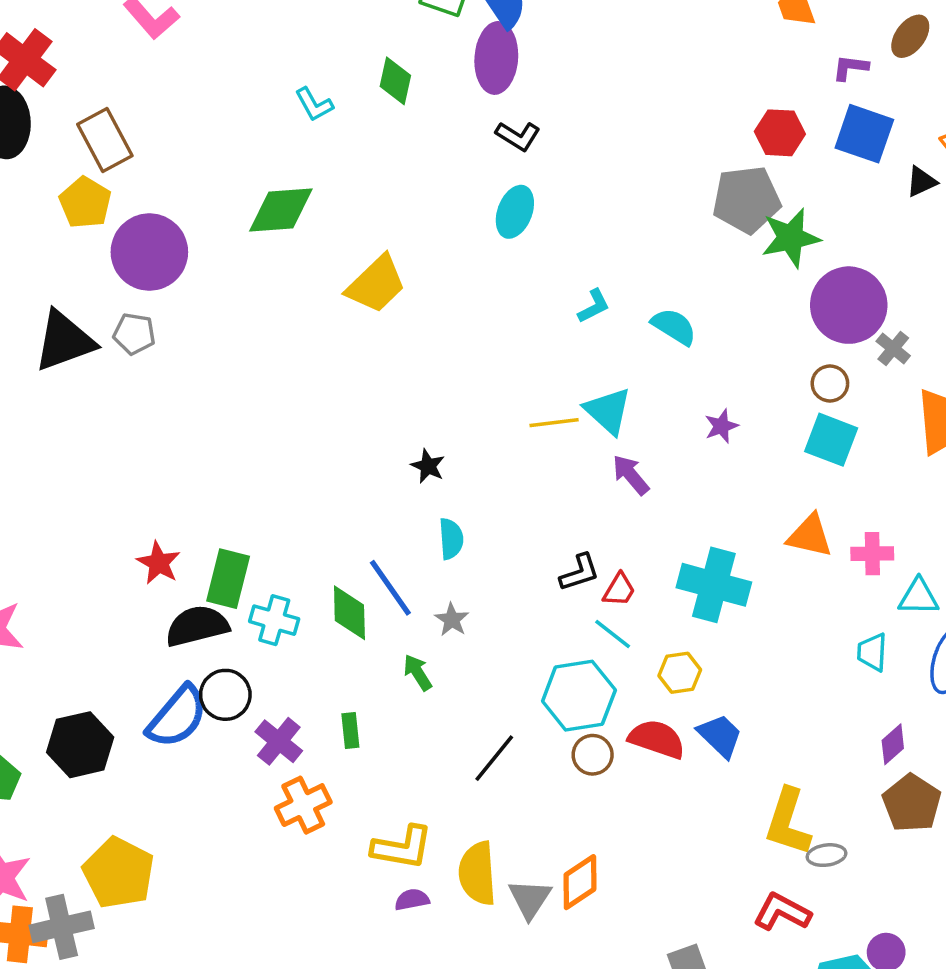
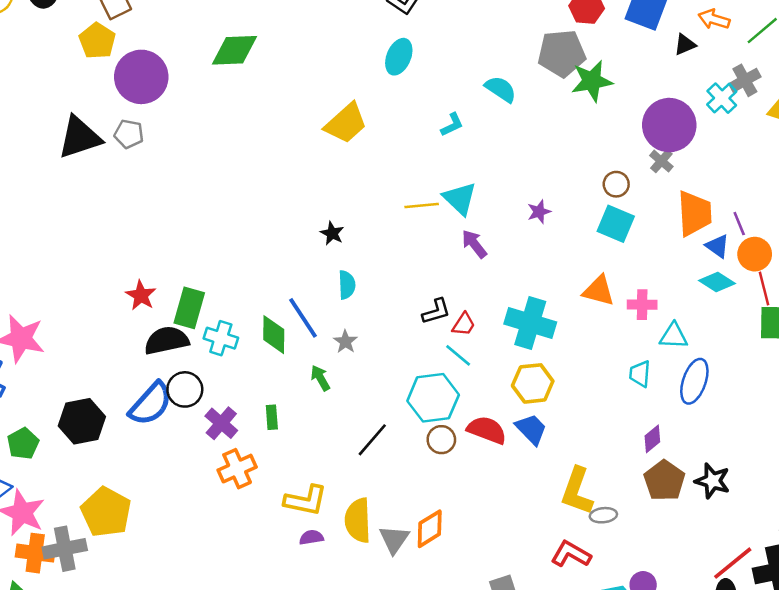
yellow trapezoid: (376, 284) -> (346, 123), moved
purple circle: (849, 305) -> (669, 125), moved
cyan semicircle: (674, 327) -> (501, 89), moved
yellow hexagon: (680, 673) -> (533, 383), moved, size x1.4

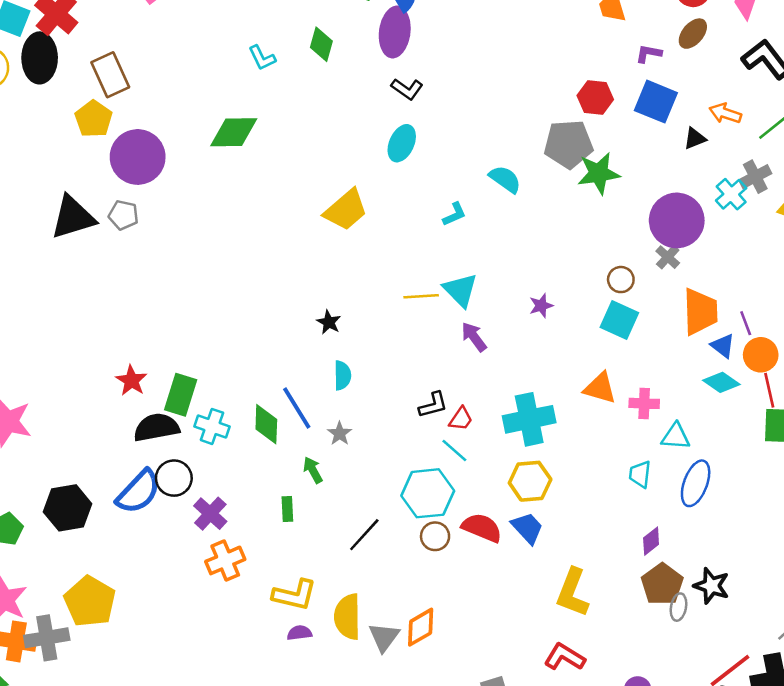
cyan cross: (530, 323) -> (529, 419), turned -30
green rectangle: (272, 417) -> (287, 509), moved
gray ellipse: (603, 515) -> (678, 607), moved, turned -75

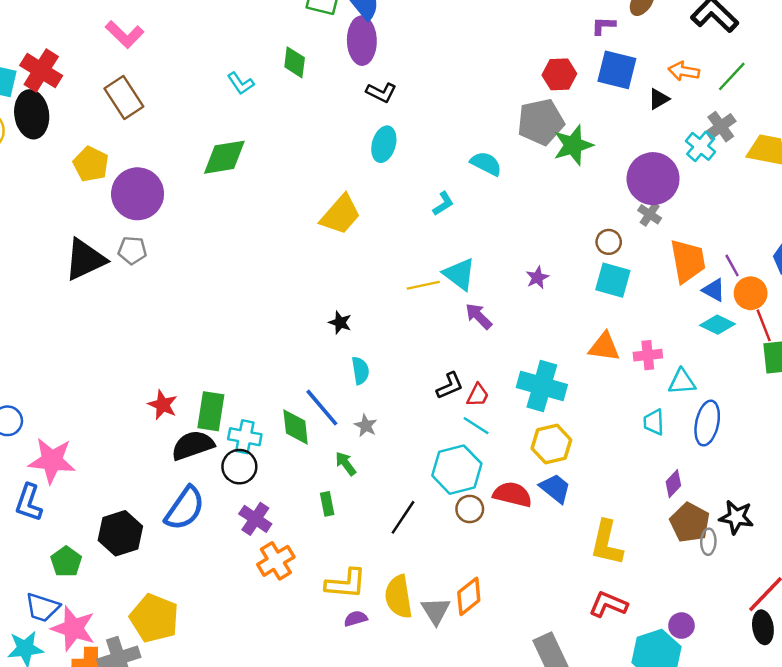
brown rectangle: (110, 75) -> (124, 98), moved
cyan cross: (529, 419) -> (542, 386), turned 36
black circle: (174, 478) -> (239, 467), moved

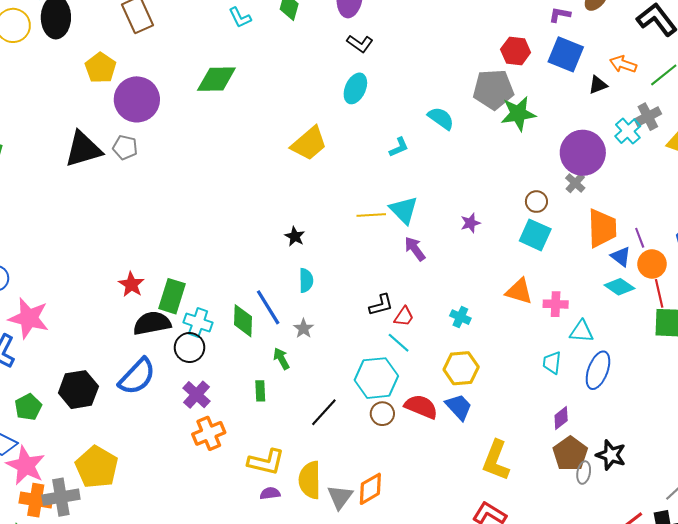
cyan cross: (542, 386) -> (460, 317), size x0.5

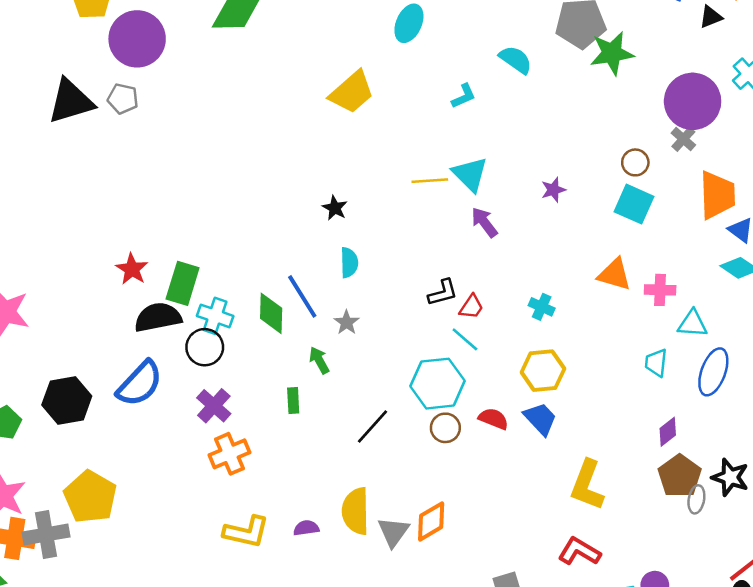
red semicircle: (421, 407) -> (494, 419), size x0.7
yellow L-shape: (266, 462) -> (246, 532), moved

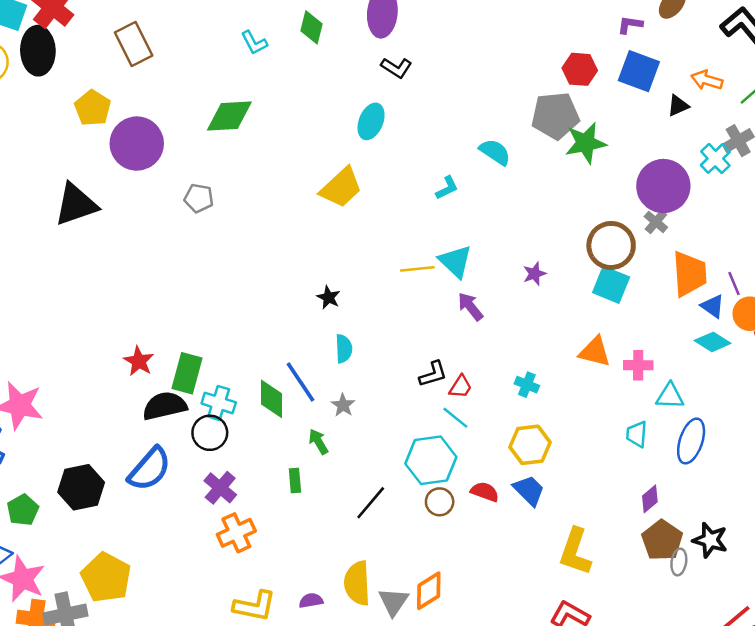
cyan ellipse: (409, 23) -> (371, 121), moved
gray pentagon: (123, 99) -> (199, 198), moved
brown circle: (635, 162) -> (611, 245), size x1.8

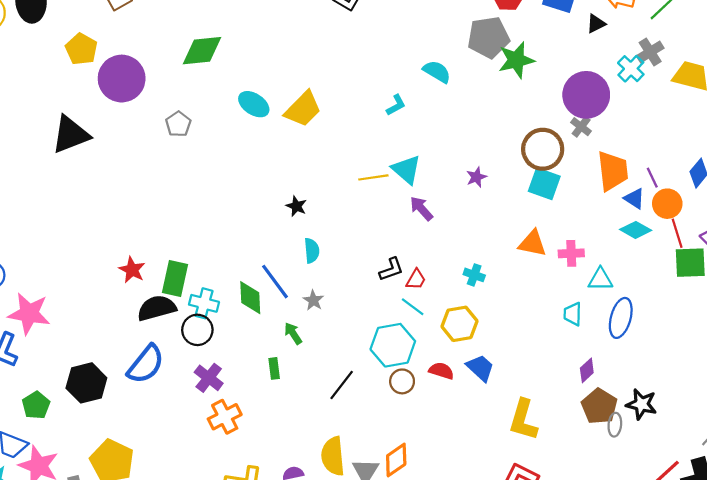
cyan ellipse: (371, 121) -> (254, 104), moved, turned -76
gray pentagon: (199, 198) -> (178, 124), turned 30
yellow hexagon: (530, 445) -> (459, 324), moved

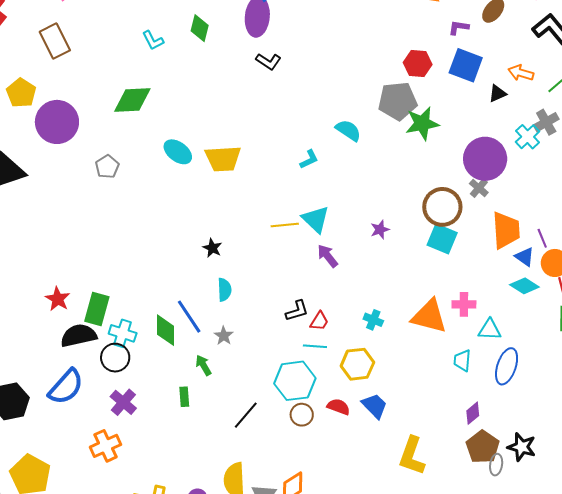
yellow trapezoid: (303, 109) -> (223, 159), turned 39
orange triangle: (533, 243) -> (429, 316), moved, size x1.4
cyan line: (413, 307) -> (315, 346), turned -35
orange cross: (225, 417) -> (105, 446), moved

